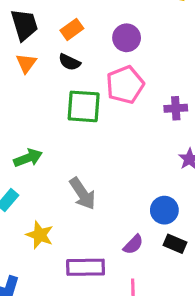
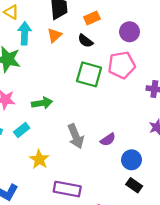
purple semicircle: (133, 245) -> (108, 140), moved

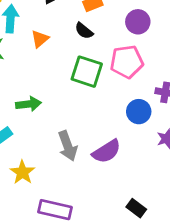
orange triangle: (54, 35) -> (40, 39), moved
purple semicircle: (108, 140) -> (107, 151), size x1.5
blue circle: (131, 160) -> (139, 112), moved

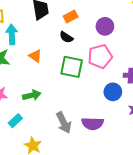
orange triangle: (40, 39) -> (35, 56), moved, turned -40
purple semicircle: (107, 151) -> (93, 124), turned 40

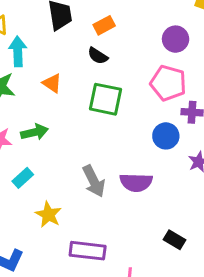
purple circle: (105, 26) -> (176, 39), moved
pink pentagon: (100, 56) -> (168, 83), moved, turned 30
green arrow: (32, 95) -> (35, 132), moved

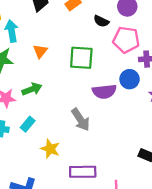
black semicircle: (98, 56) -> (101, 21), moved
orange triangle: (52, 83) -> (40, 51), turned 42
purple semicircle: (136, 182) -> (104, 92), moved

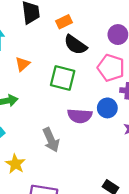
black semicircle: (101, 21) -> (75, 45), moved, size x1.5

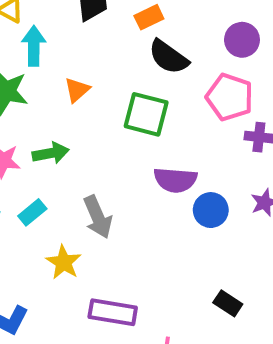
blue circle: (107, 108) -> (211, 210), moved
gray arrow: (51, 140) -> (98, 217), moved

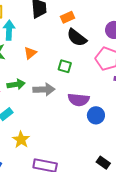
green square: (146, 114) -> (65, 66), size x0.6
gray arrow: (98, 217) -> (44, 89), moved, turned -70

